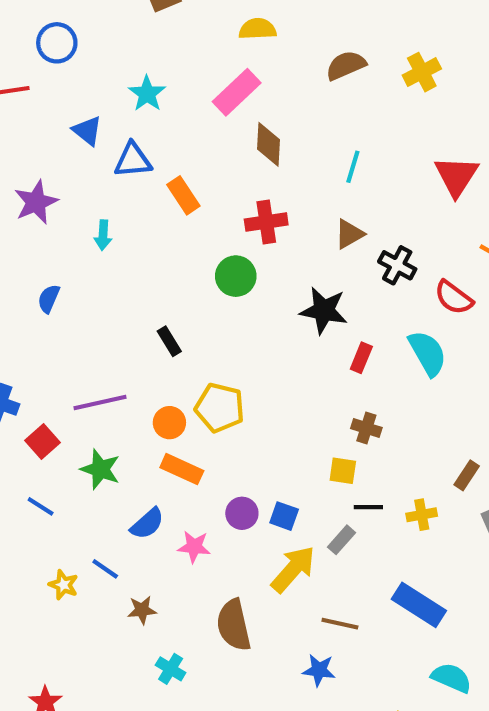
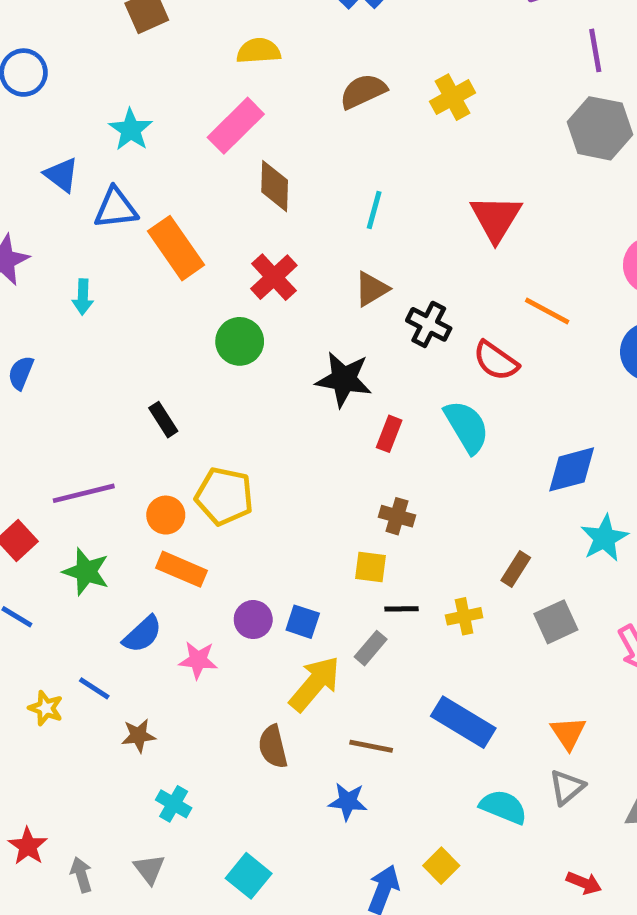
orange rectangle: (183, 195) -> (176, 248), size x1.4
red cross: (266, 222) -> (274, 277), turned -33
brown semicircle: (234, 625) -> (273, 747), moved, size x0.7

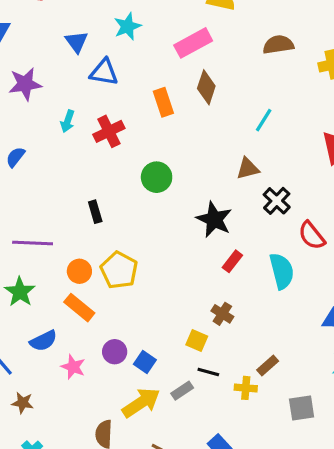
orange rectangle: (176, 248) -> (163, 102), moved, size x0.7
red cross: (274, 277) -> (109, 131), moved
brown rectangle: (516, 569) -> (268, 366), moved

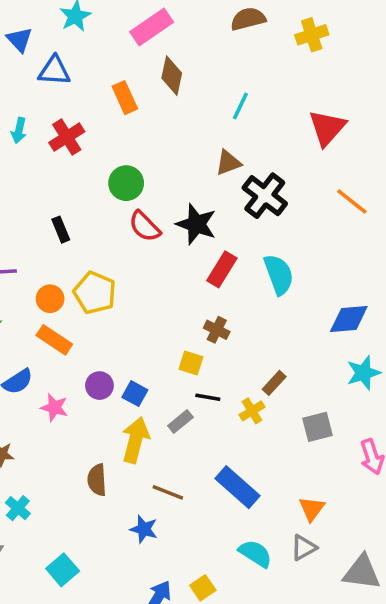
black cross: (277, 201) -> (265, 196), size x1.4
red semicircle: (312, 235) -> (145, 226), moved
red rectangle: (232, 261) -> (222, 269), size x1.4
yellow cross: (246, 388) -> (252, 411), turned -30
yellow arrow: (141, 403) -> (135, 440), turned -36

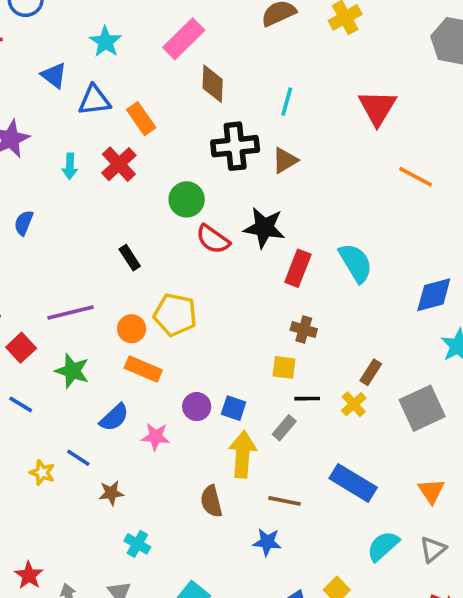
orange rectangle: (125, 98) -> (141, 119), moved
black cross: (265, 196) -> (235, 146), moved, turned -33
gray square: (318, 427) -> (422, 408), size x1.4
gray triangle: (304, 548) -> (433, 549), moved
cyan semicircle: (255, 554) -> (383, 546), turned -64

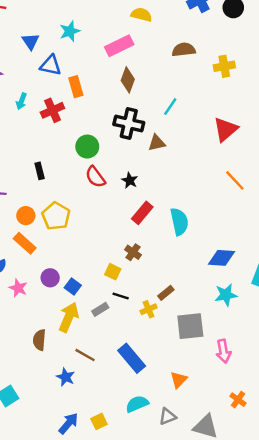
black star: (264, 228) -> (130, 180), size x0.6

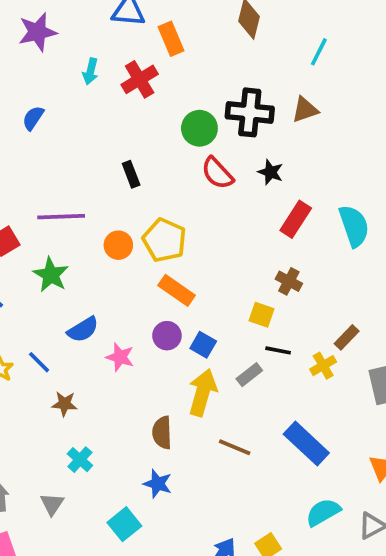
black cross: (129, 123) -> (250, 112), moved
orange rectangle: (25, 243) -> (177, 290), moved
blue star: (66, 377) -> (158, 484), moved

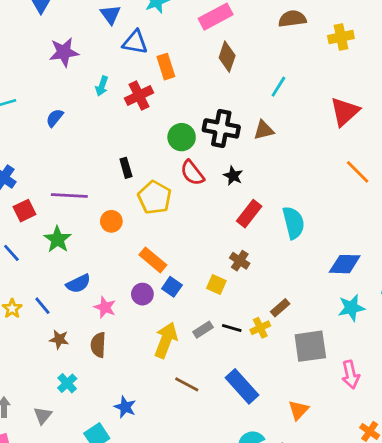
yellow pentagon: (164, 240) -> (155, 197), moved
blue square: (203, 345) -> (172, 287), moved
black line: (278, 350) -> (232, 328), moved
brown semicircle: (162, 433) -> (98, 345), moved

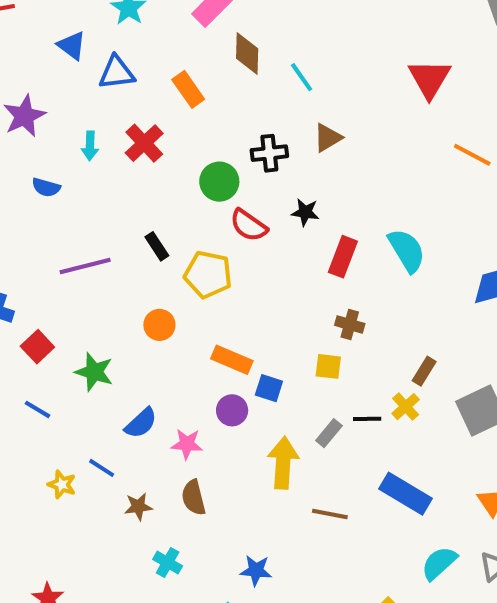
orange rectangle: (166, 67) -> (188, 89), moved
cyan line: (278, 87) -> (302, 77), moved, turned -50
blue semicircle: (55, 118) -> (46, 187), moved, turned -96
black cross: (221, 128) -> (269, 153), size x0.7
purple line: (69, 195) -> (85, 266), moved

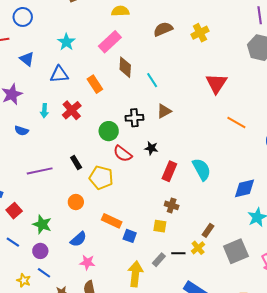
blue triangle: (72, 45) -> (27, 59), moved
purple circle: (232, 410) -> (40, 251), moved
blue semicircle: (141, 423) -> (78, 239), moved

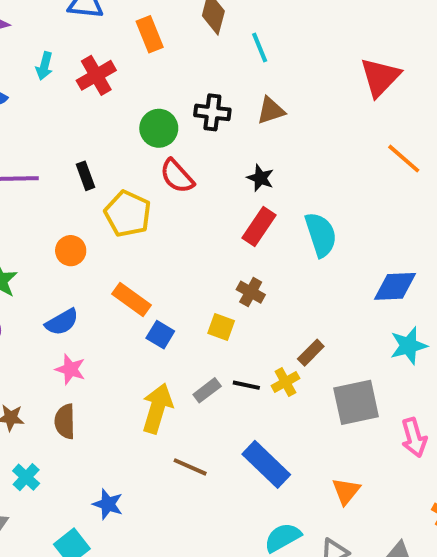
black star: (151, 148) -> (260, 178), moved

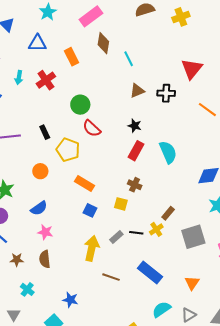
black cross: (212, 112) -> (166, 93), moved
orange rectangle: (132, 300) -> (85, 184), moved

